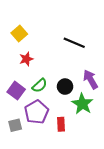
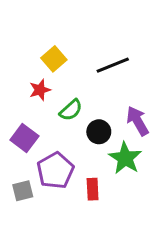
yellow square: (19, 34) -> (54, 59), moved
black line: (74, 43) -> (113, 65), turned -45
green semicircle: (40, 85) -> (71, 110), moved

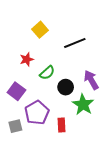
yellow square: (54, 59) -> (40, 30), moved

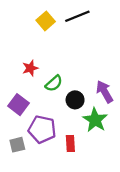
yellow square: (40, 30) -> (46, 21), moved
black line: (75, 43) -> (77, 16), moved
purple pentagon: (37, 113) -> (42, 129), turned -30

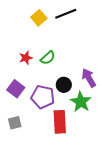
green semicircle: (54, 83) -> (48, 58), moved
purple pentagon: (42, 129) -> (43, 97), moved
red rectangle: (70, 143) -> (60, 122), size x1.6

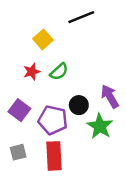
yellow square: (39, 18) -> (43, 39), moved
red rectangle: (60, 122) -> (54, 156), moved

